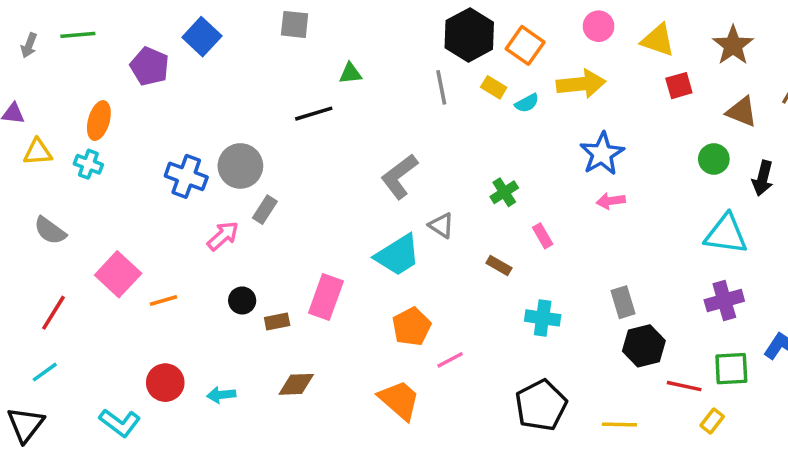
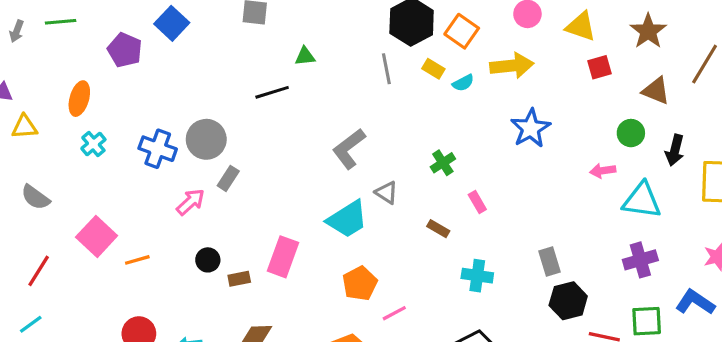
cyan cross: (88, 164) -> (93, 144), moved, turned 30
pink arrow: (611, 201) -> (603, 171), moved

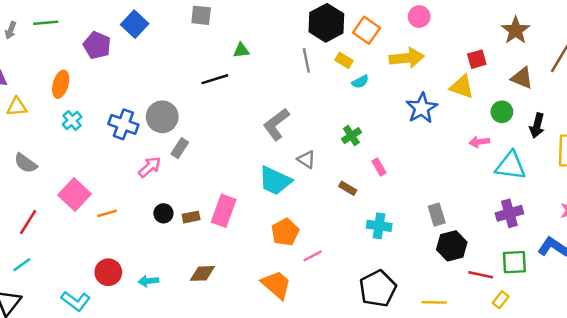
yellow triangle: (581, 26) -> (462, 87), moved
cyan semicircle: (463, 83) -> (360, 82), moved
cyan trapezoid: (347, 219) -> (275, 181), turned 57
brown rectangle: (239, 279) -> (191, 217), moved

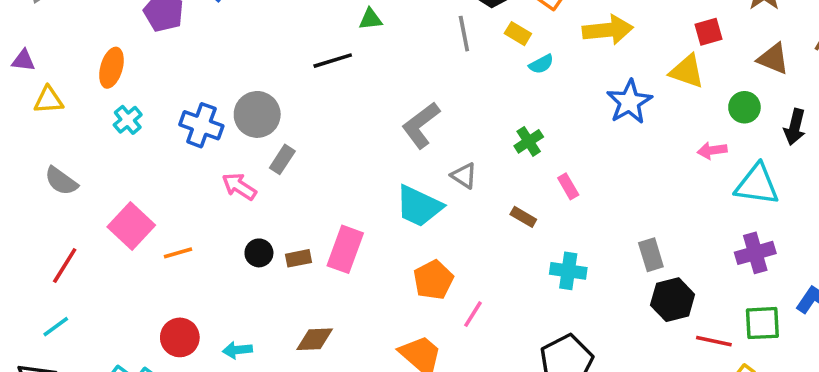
pink arrow: (150, 167) -> (239, 186), turned -105
pink line: (313, 256) -> (473, 314), turned -30

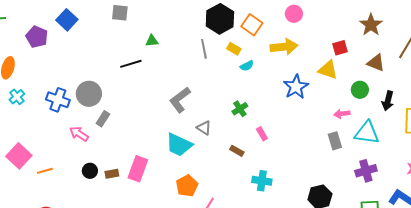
gray rectangle: (651, 255) -> (335, 141), moved

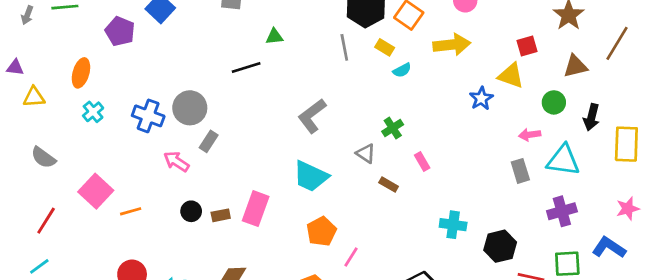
brown triangle: (376, 63) -> (575, 66), turned -36
blue star: (296, 87) -> (481, 98), moved, size x0.7
gray triangle: (204, 128) -> (366, 154), moved
cyan cross: (262, 181) -> (453, 225), moved

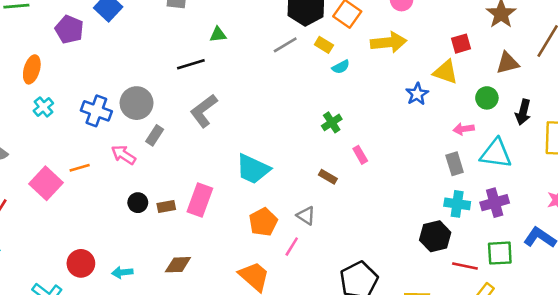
gray line: (344, 47) -> (285, 45), turned 70
gray L-shape: (312, 116) -> (204, 111), moved
gray triangle: (366, 154) -> (306, 216), moved
orange line: (131, 211) -> (80, 168), moved
cyan cross: (453, 225) -> (457, 204), moved

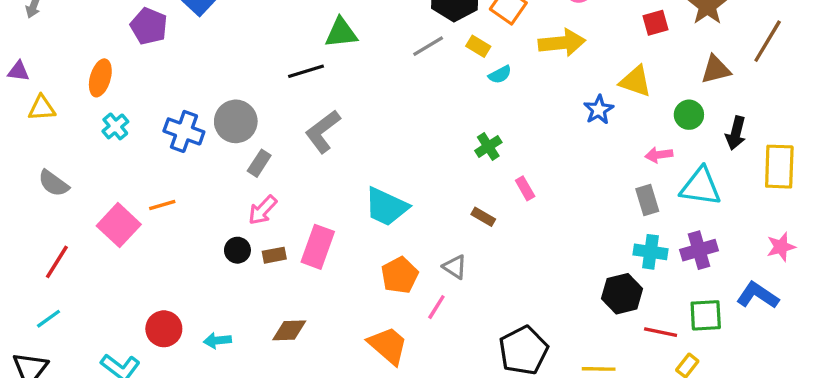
green triangle: (218, 35) -> (341, 33), size x1.5
red square: (461, 44) -> (656, 23), moved
pink arrow: (124, 155) -> (263, 210), moved, turned -80

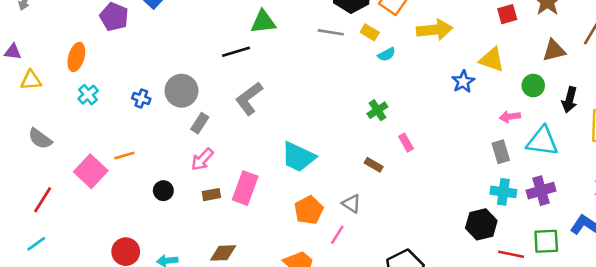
gray line: (428, 46) -> (331, 32), turned 40
blue cross: (184, 131) -> (141, 98), size x0.6
black circle: (237, 250) -> (163, 191), moved

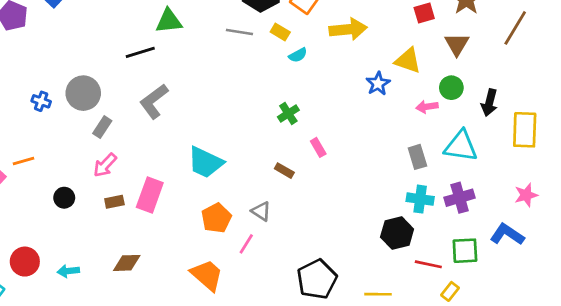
brown triangle: (554, 50) -> (457, 44), moved, turned -45
pink arrow: (510, 117) -> (427, 107), moved

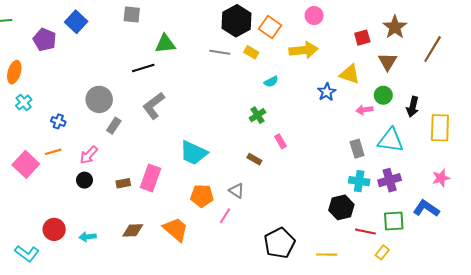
cyan semicircle: (298, 55) -> (271, 82), moved
blue cross: (41, 101) -> (58, 121), moved
pink arrow: (105, 165) -> (89, 155), moved
orange pentagon: (216, 218) -> (202, 196), turned 30
orange trapezoid: (207, 275) -> (176, 229), moved

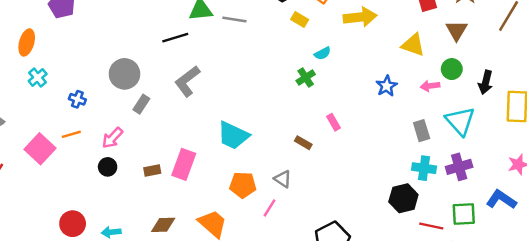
gray line: (220, 52) -> (234, 20), moved
blue star: (327, 92) -> (387, 86), moved
green cross: (257, 115) -> (306, 78), moved
cyan triangle: (391, 140) -> (460, 121), turned 40

